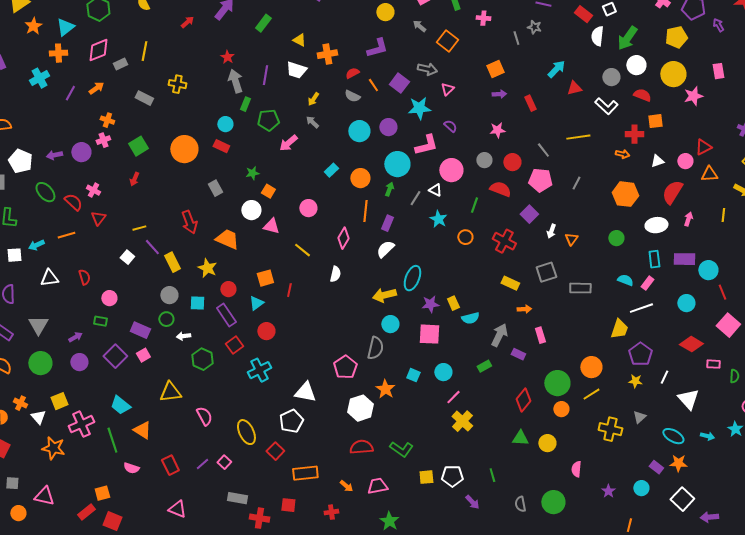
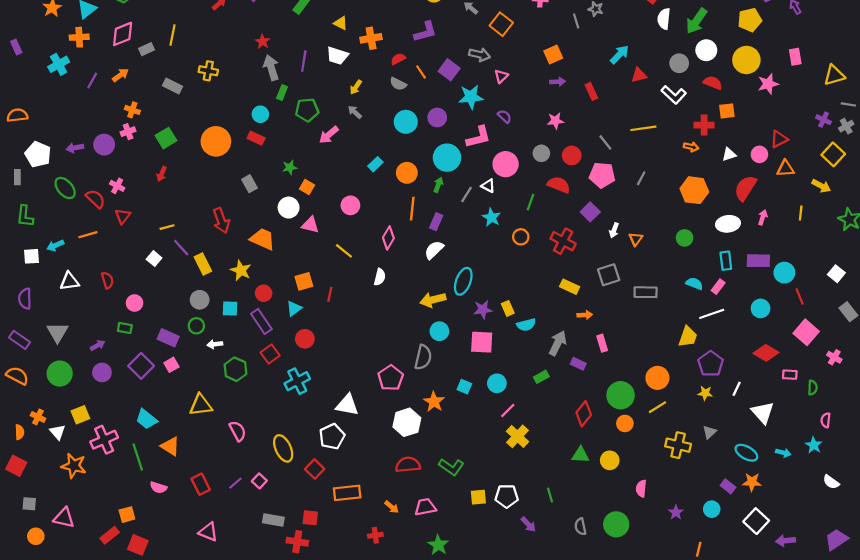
red square: (288, 505) -> (310, 518), moved

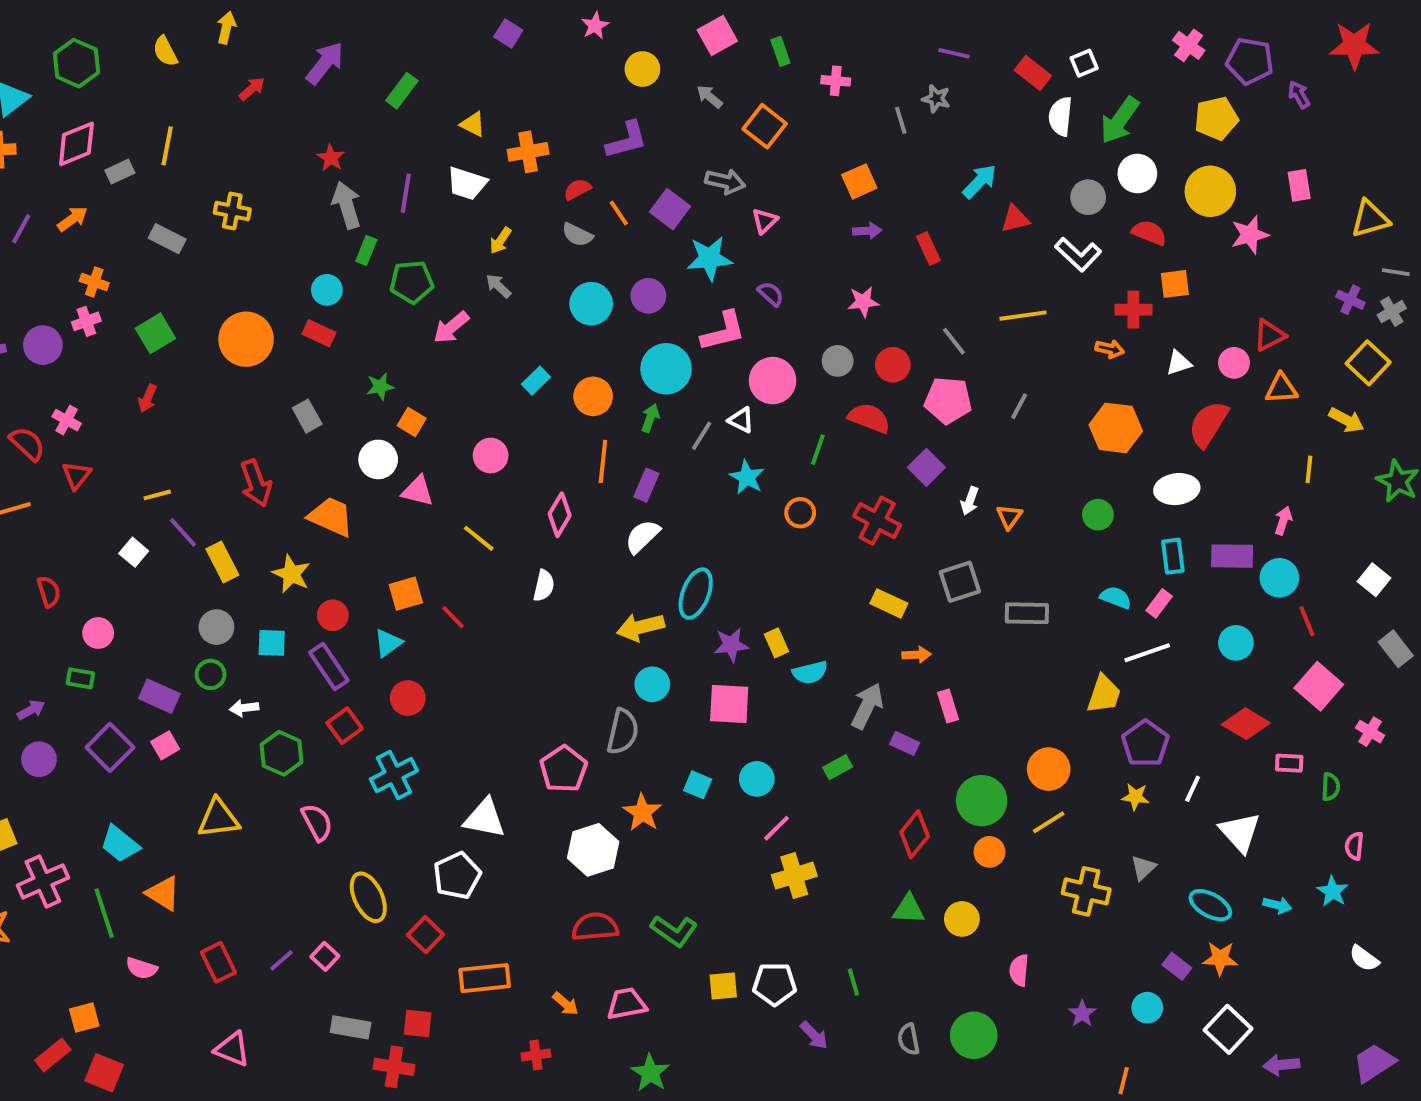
pink arrow: (763, 217) -> (1283, 521), moved
red line: (330, 294) -> (453, 617), turned -56
pink semicircle: (238, 431) -> (317, 822), moved
yellow cross: (517, 436) -> (794, 876), turned 30

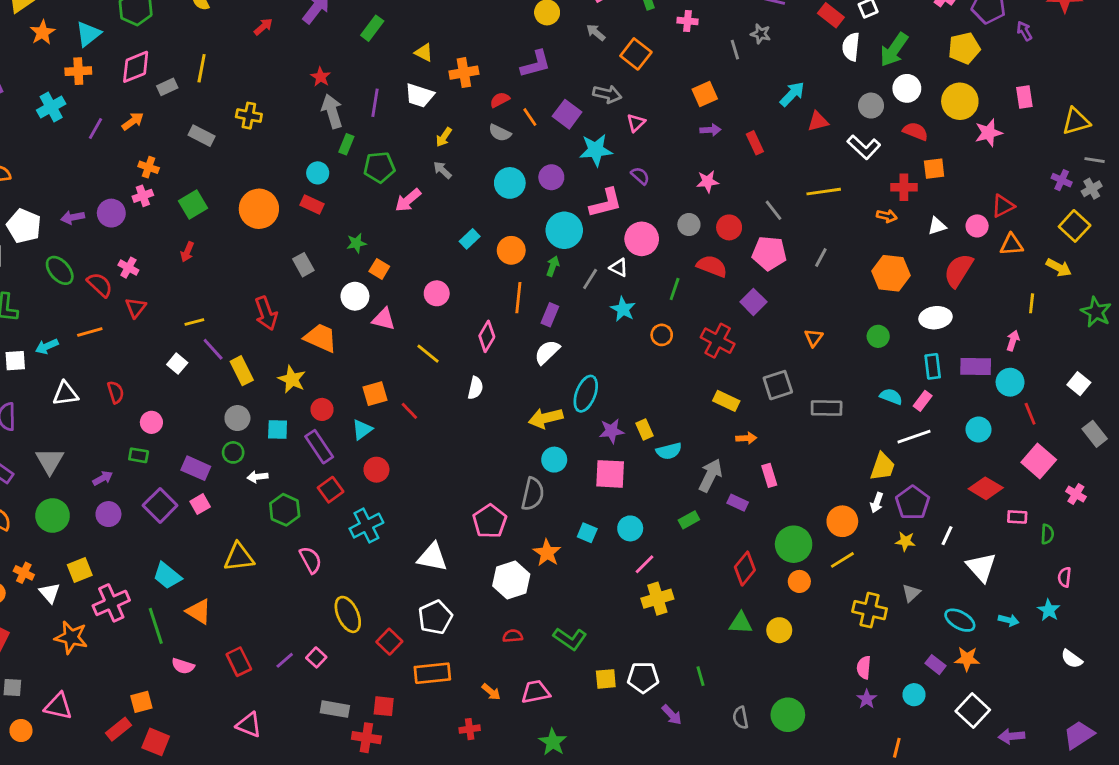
white arrow: (970, 501) -> (877, 503), moved
white pentagon: (457, 876) -> (435, 617), moved
red semicircle: (595, 927) -> (513, 636), size x0.6
pink semicircle: (1019, 970) -> (864, 667), moved

